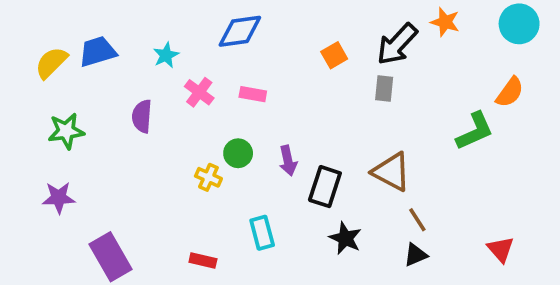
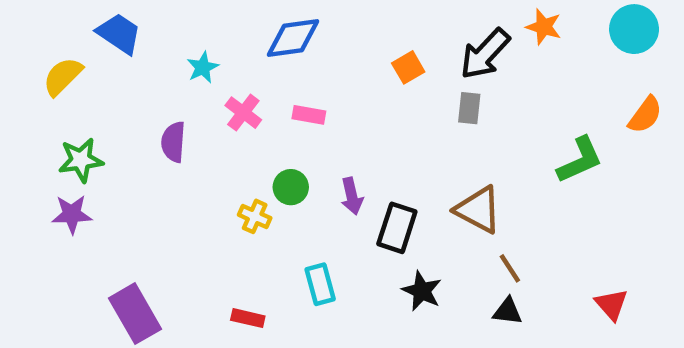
blue trapezoid: (98, 52) -> (119, 34), moved, turned 51
orange semicircle: (510, 92) -> (645, 115), moved
purple star: (59, 198) -> (72, 214), moved
black triangle: (416, 255) -> (508, 311), turned 30

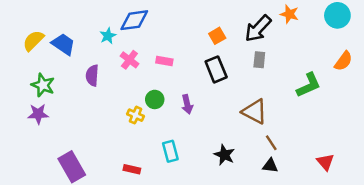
blue trapezoid: (119, 34) -> (63, 44), moved
blue diamond: (293, 38) -> (134, 20), moved
gray rectangle: (469, 108) -> (259, 60), moved
green star: (81, 160) -> (43, 85), turned 30
black rectangle: (397, 228) -> (216, 69), moved, turned -40

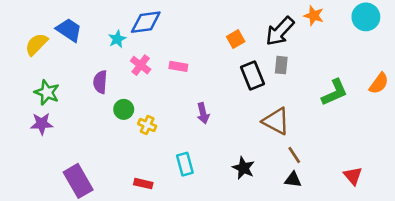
blue trapezoid: (63, 44) -> (69, 30), moved
orange semicircle: (343, 61) -> (379, 83), moved
black rectangle: (216, 69) -> (253, 76), moved
green circle: (155, 99) -> (124, 109), moved

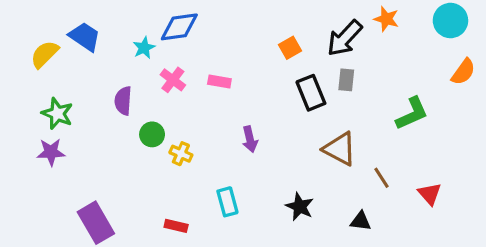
orange semicircle: (379, 83) -> (463, 72), moved
brown line: (294, 155) -> (381, 178), moved
red triangle: (353, 176) -> (430, 194), moved

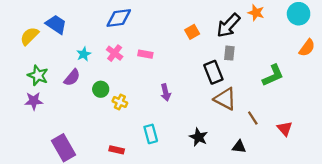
cyan star: (144, 48) -> (84, 54), moved
black rectangle: (311, 93) -> (213, 72), moved
purple semicircle: (123, 101) -> (72, 78), moved, turned -144

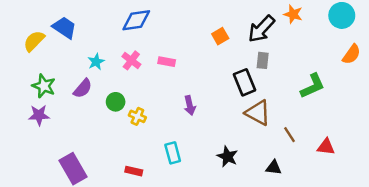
red triangle: (285, 129) -> (326, 147), turned -42

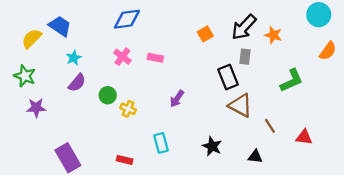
orange star: (293, 14) -> (273, 35), moved
cyan star: (96, 62) -> (74, 58), moved
green star: (44, 86) -> (25, 76), moved
purple arrow: (190, 105) -> (177, 99), turned 48

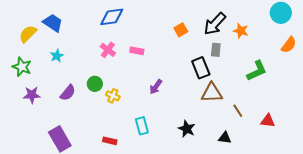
cyan star: (74, 58) -> (57, 56), moved
purple semicircle: (77, 83) -> (68, 93), moved
brown triangle: (240, 105) -> (212, 93), turned -30

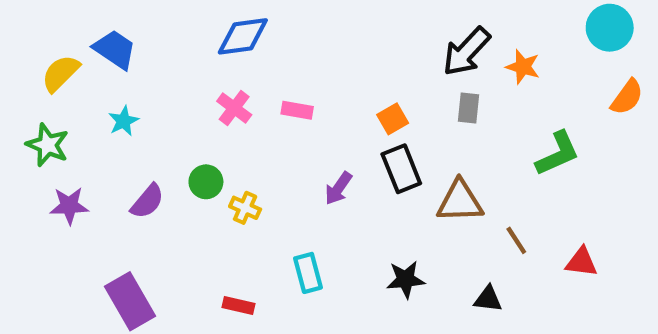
orange square: (181, 30) -> (393, 119), moved
black rectangle: (201, 68) -> (401, 169), moved
black star: (187, 129) -> (406, 279), turned -30

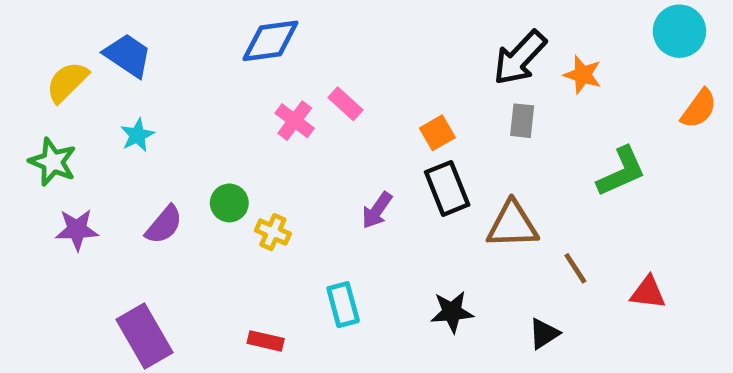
pink cross: (234, 108) -> (295, 121), moved
pink rectangle: (297, 110) -> (345, 104), moved, turned 32
black triangle: (488, 299) -> (544, 334), turned -40

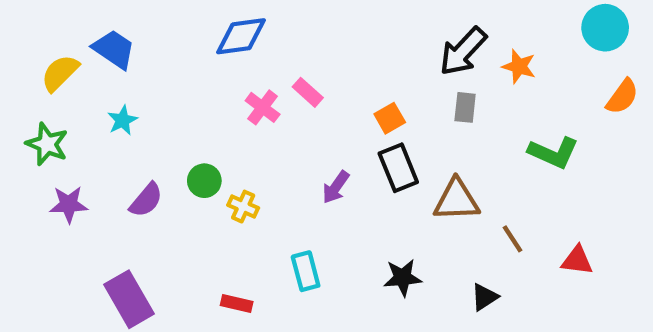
green L-shape: (621, 172) -> (553, 153), turned 48

